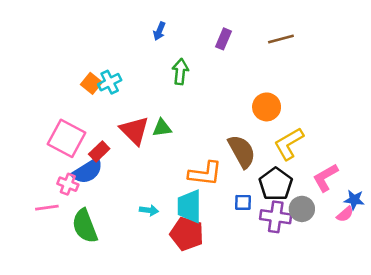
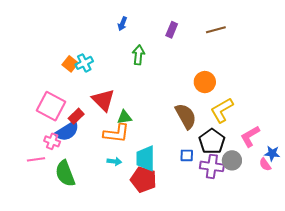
green triangle: (162, 128) -> (124, 117), moved
orange L-shape: (205, 174) -> (116, 133), moved
pink semicircle: (345, 214) -> (265, 164), turned 96

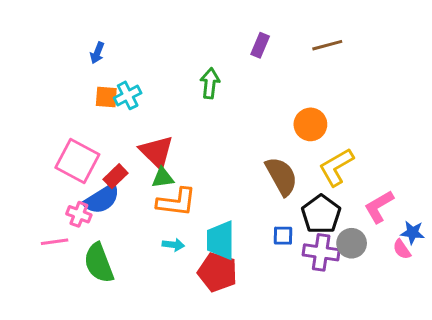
blue arrow: (122, 24) -> (97, 53), moved
orange square: (70, 64) -> (106, 97), turned -35
green triangle: (124, 117) -> (163, 178), moved

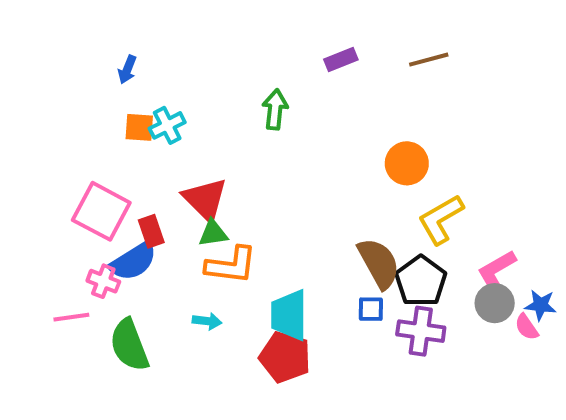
purple rectangle: (260, 45) -> (341, 60), turned 45
red rectangle: (115, 176) -> (151, 231), turned -65
brown semicircle: (281, 176) -> (379, 263), moved
gray circle: (352, 243) -> (495, 303), moved
cyan arrow: (173, 245) -> (207, 321), moved

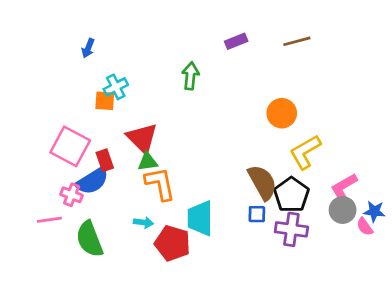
orange square: (139, 127) -> (105, 101), moved
orange L-shape: (231, 265) -> (160, 184), turned -108
red pentagon: (285, 357) -> (172, 243), moved

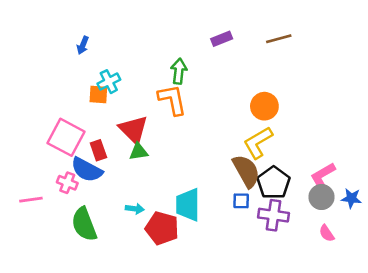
yellow L-shape: (305, 152) -> (258, 143), moved
blue semicircle: (92, 181) -> (87, 170), turned 60
orange L-shape: (160, 184) -> (172, 100), moved
pink line: (49, 220) -> (31, 200), moved
pink semicircle: (365, 227) -> (327, 233), moved

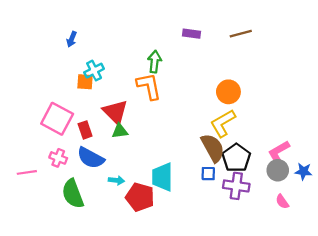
purple rectangle: (222, 39) -> (191, 34), turned 30
blue semicircle: (87, 170) -> (91, 158), moved

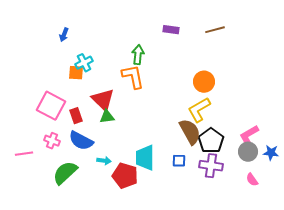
blue square: (208, 174) -> (179, 161), moved
green semicircle: (73, 194) -> (65, 173), turned 68

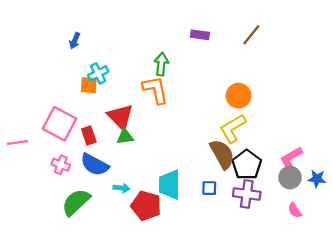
brown line: (215, 30) -> (251, 35), turned -36
pink line: (24, 154) -> (17, 142), moved

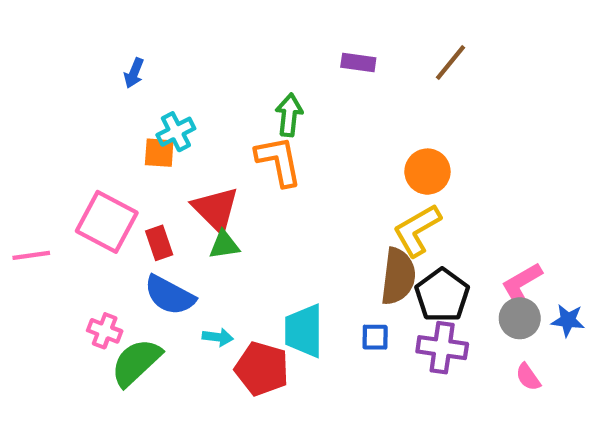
brown semicircle: (222, 154) -> (398, 276), turned 36
pink cross: (61, 165) -> (105, 331), moved

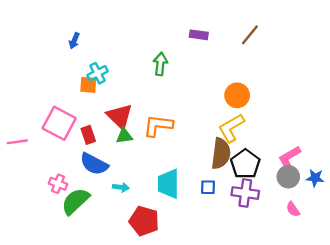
orange L-shape: (279, 161) -> (158, 126), moved, turned -72
red pentagon: (262, 369) -> (144, 221), moved

